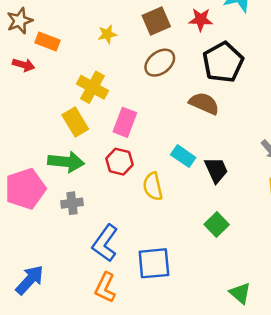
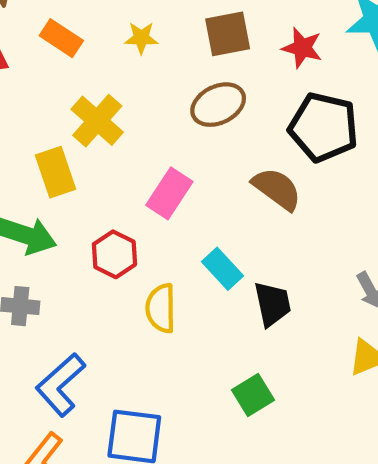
orange rectangle: (47, 42) -> (61, 38), moved
black pentagon: (223, 62) -> (324, 127), turned 30
pink rectangle: (125, 122) -> (169, 193), moved

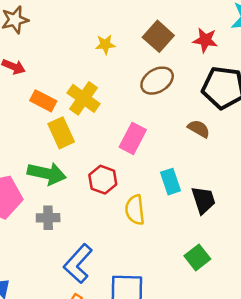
brown square: (228, 34) -> (158, 36), turned -32
orange rectangle: (61, 38) -> (43, 101), moved
brown semicircle: (277, 189) -> (199, 129), size x0.7
cyan rectangle: (223, 269) -> (170, 182), turned 30

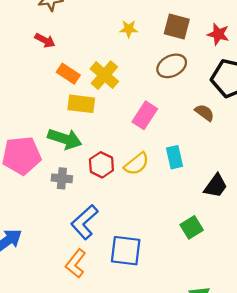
brown square: (158, 36) -> (177, 27), turned -32
yellow rectangle: (61, 133) -> (81, 104), turned -64
red hexagon: (103, 180) -> (101, 165), moved
black trapezoid: (203, 200) -> (216, 186), moved, turned 48
yellow semicircle: (135, 210) -> (137, 164), moved, turned -128

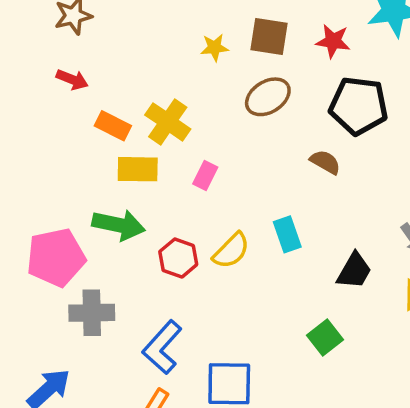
yellow star: (129, 29) -> (215, 47), moved
pink rectangle: (145, 115) -> (205, 175), moved, size x0.7
gray cross: (62, 178) -> (92, 313), moved, size x1.4

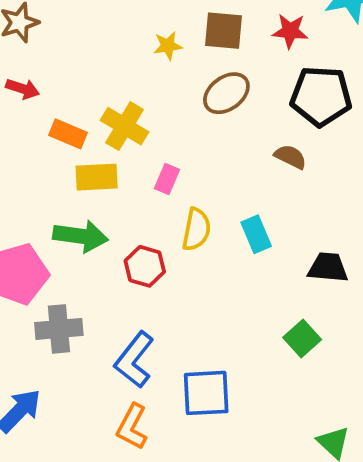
yellow semicircle: (231, 251) -> (196, 229), moved, turned -30
black trapezoid: (354, 271) -> (328, 267), turned -111

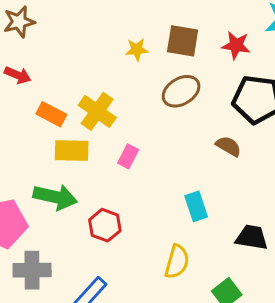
yellow semicircle: (196, 229) -> (177, 262), moved

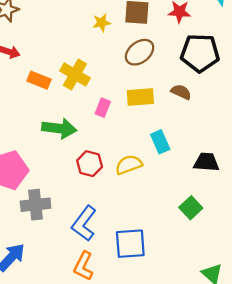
yellow rectangle: (72, 151) -> (140, 97), moved
green arrow: (55, 197) -> (59, 128), moved
yellow semicircle: (177, 262) -> (129, 165), moved, turned -120

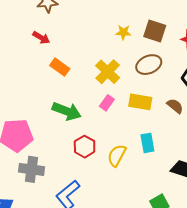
yellow cross: (75, 74) -> (108, 72), moved
yellow semicircle: (129, 165) -> (117, 155), turned -55

